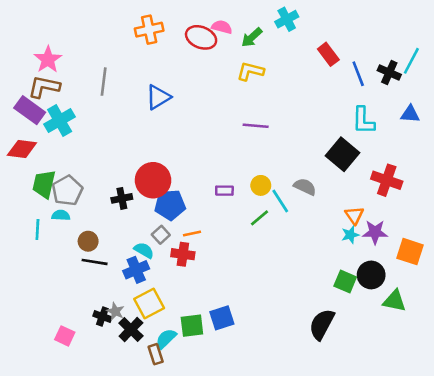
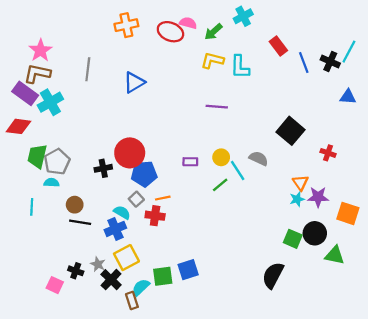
cyan L-shape: (363, 120) -> (240, 67), moved
red cross: (387, 180) -> (328, 153), size x0.6
cyan line: (37, 230) -> (32, 207), moved
black cross: (102, 317) -> (76, 271), moved

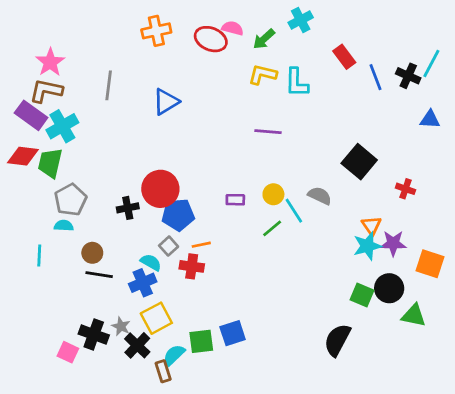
green trapezoid: (37, 156) -> (50, 163), moved
cyan star: (297, 199) -> (367, 246), size x1.5
black cross: (76, 271) -> (94, 335), size x1.5

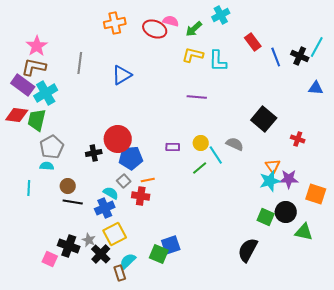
green square: (201, 341) -> (159, 254), moved, turned 30

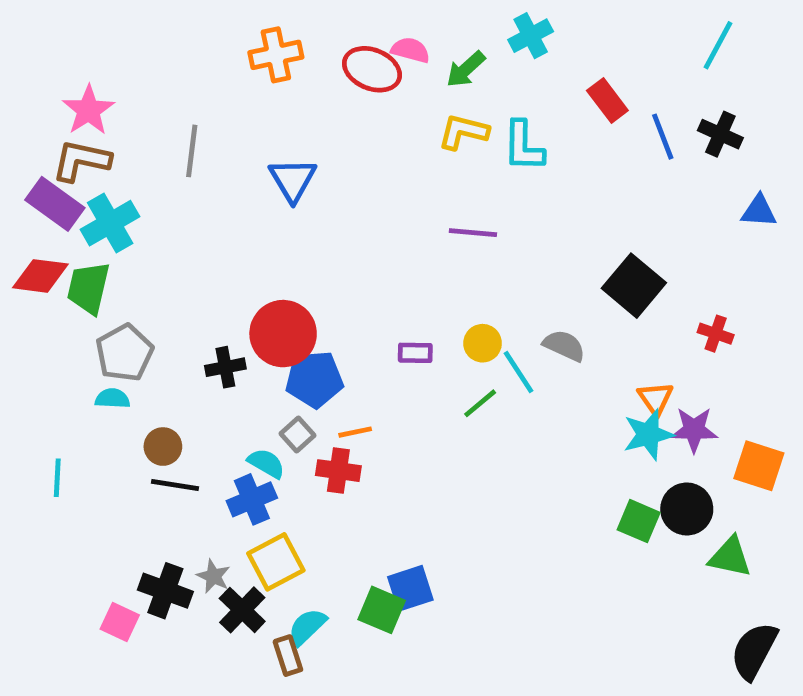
cyan line: (317, 47) -> (718, 45), moved
blue triangle: (122, 75) -> (293, 180), turned -30
cyan line: (29, 188) -> (57, 478), moved
black semicircle: (248, 250) -> (754, 651), moved

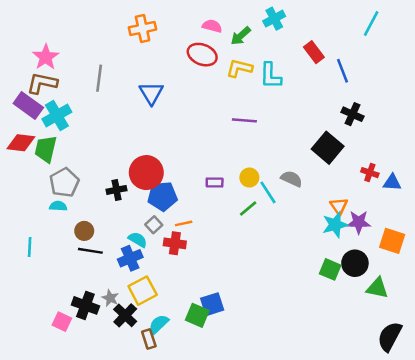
red ellipse: (372, 69) -> (202, 55), moved
black cross: (720, 134) -> (352, 114), moved
blue triangle: (759, 211) -> (392, 182), moved

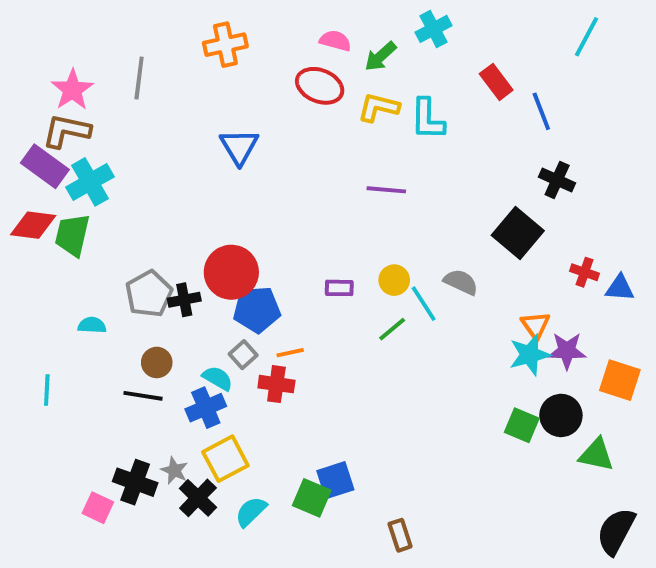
gray line: (99, 78) -> (139, 78), moved
gray pentagon: (64, 182) -> (149, 294), moved
brown circle: (84, 231) -> (157, 362), moved
brown rectangle: (149, 339) -> (400, 535), moved

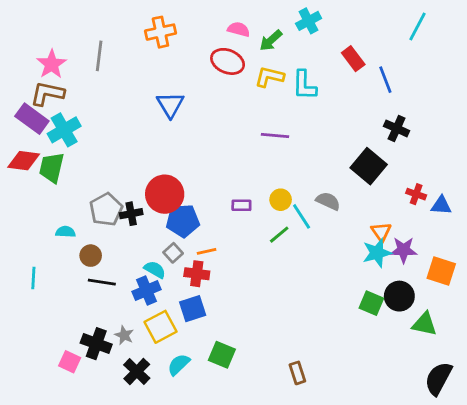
brown circle: (157, 362) -> (91, 256), moved
blue square: (335, 480) -> (193, 309), moved
black cross: (198, 498) -> (137, 372), moved
brown rectangle: (400, 535) -> (297, 373), moved

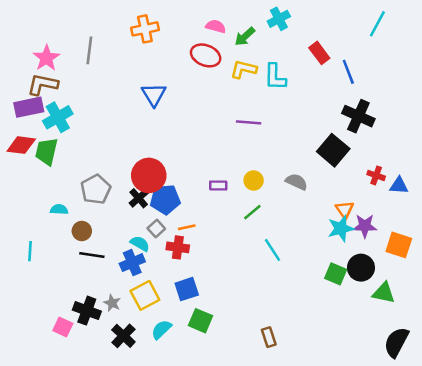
purple rectangle: (32, 119) -> (29, 107), turned -48
black cross: (397, 128) -> (358, 116), size x1.4
black cross: (131, 214) -> (139, 198), moved, turned -30
cyan line: (302, 216) -> (273, 250), moved
blue square: (193, 309) -> (187, 289), moved

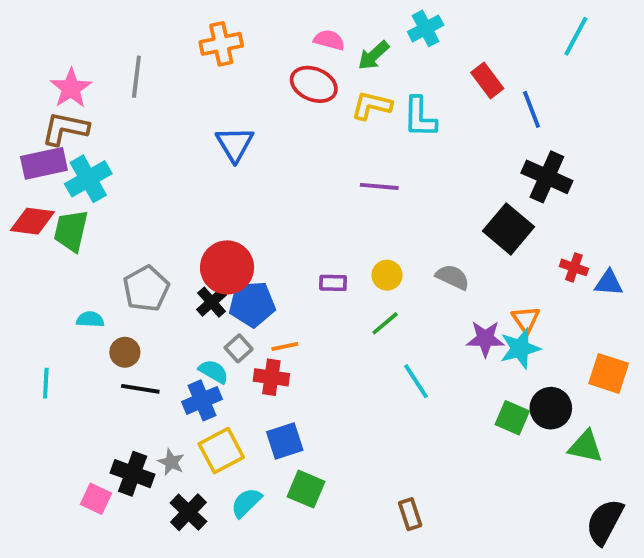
purple star: (365, 226) -> (485, 339), moved

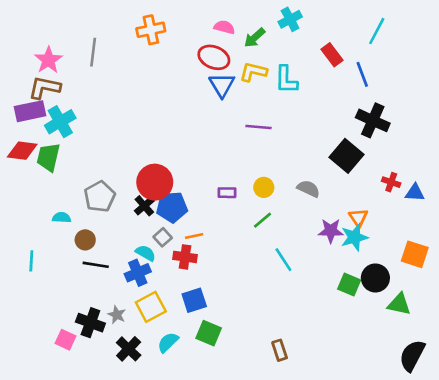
cyan line: (576, 36) -> (377, 31), moved
blue triangle: (235, 144) -> (222, 85), moved

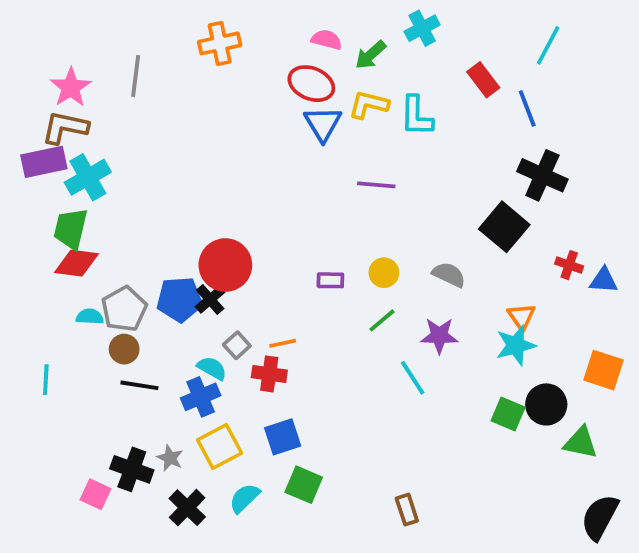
red diamond: (22, 151) -> (76, 263), moved
gray pentagon: (100, 197) -> (124, 309), moved
blue pentagon: (172, 207) -> (180, 299), moved
purple star: (331, 231) -> (439, 336), moved

